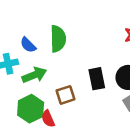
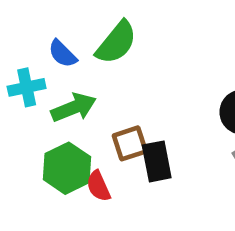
green semicircle: (58, 39) -> (116, 43), turned 40
black rectangle: (97, 79) -> (157, 161), moved

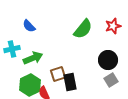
green semicircle: (116, 43) -> (83, 29), moved
blue semicircle: (62, 54) -> (29, 26), moved

